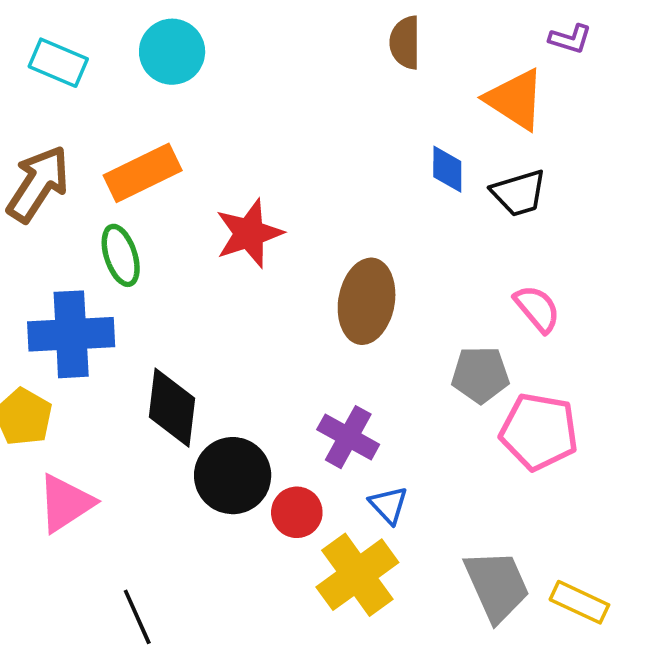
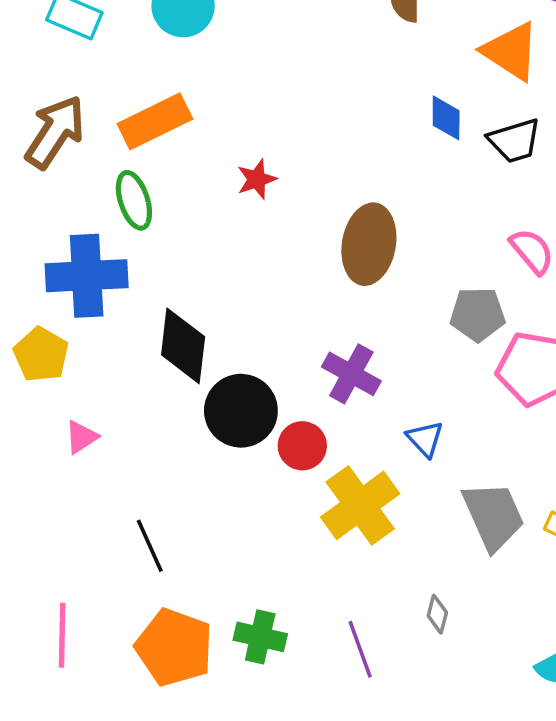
red star: (249, 233) -> (257, 179), size x0.6
pink triangle: (66, 503) -> (81, 437), size x0.6
blue triangle: (389, 505) -> (425, 439), moved

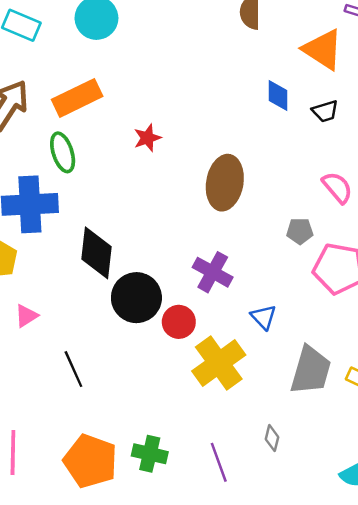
black trapezoid: (514, 141) -> (325, 111), size x0.7
gray pentagon: (478, 314) -> (300, 231), size x0.7
gray trapezoid: (493, 516) -> (311, 370), turned 40
black line: (150, 546) -> (73, 369), moved

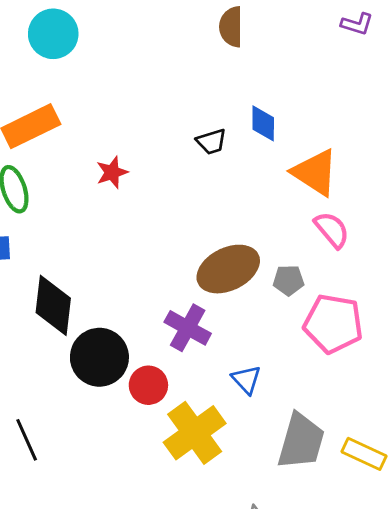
orange triangle: (323, 49) -> (315, 172), moved
black trapezoid: (325, 111) -> (211, 142), moved
brown ellipse: (225, 183) -> (228, 269), moved, turned 54

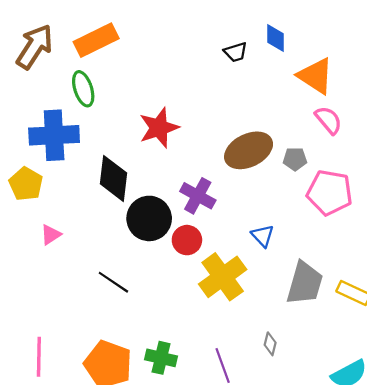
red star: (112, 172) -> (159, 128), moved, size x1.6
purple cross: (188, 328) -> (198, 196), moved
black line: (27, 440) -> (113, 282), moved, turned -32

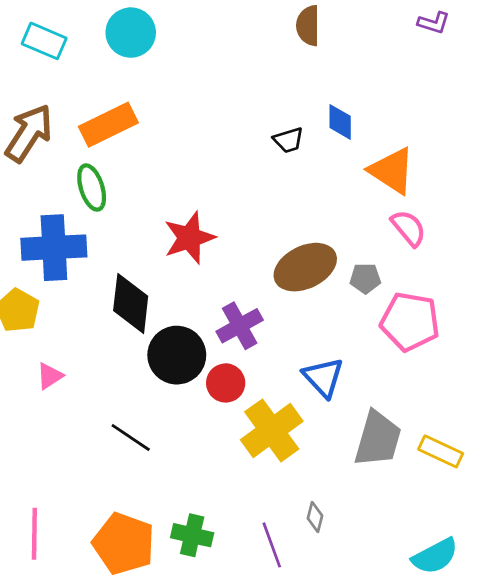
purple cross: (198, 196) -> (240, 326), turned 32
blue triangle: (263, 236) -> (323, 377), size x1.4
gray diamond: (270, 344) -> (315, 517), moved

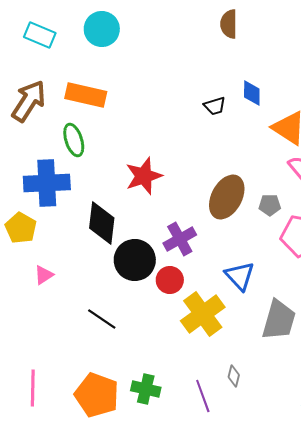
orange rectangle: (108, 125) -> (86, 95), turned 39
brown ellipse: (305, 267) -> (227, 197), turned -36

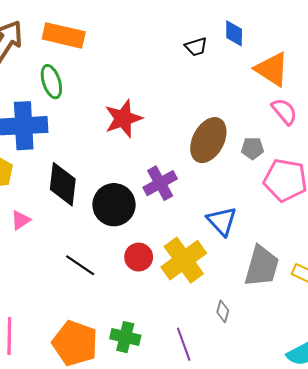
black diamond: (102, 223) -> (63, 184), moved
red circle: (170, 280) -> (139, 257), moved
gray diamond: (234, 376) -> (223, 311), moved

